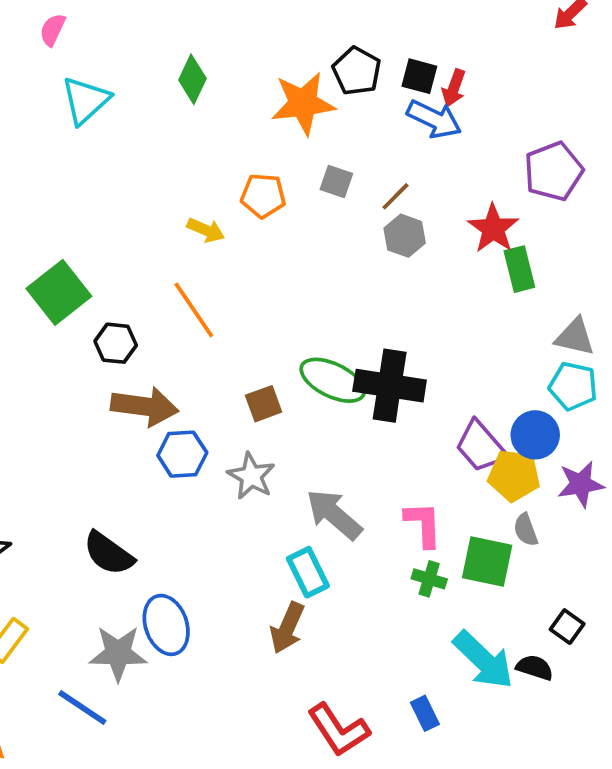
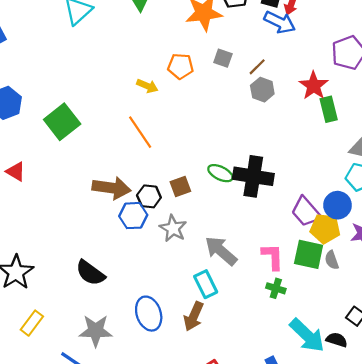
black hexagon: (116, 343) -> (149, 196), moved
green ellipse: (333, 380) -> (220, 173), size x0.7
green square: (487, 562) -> (309, 254), moved
blue ellipse: (166, 625) -> (149, 314), moved

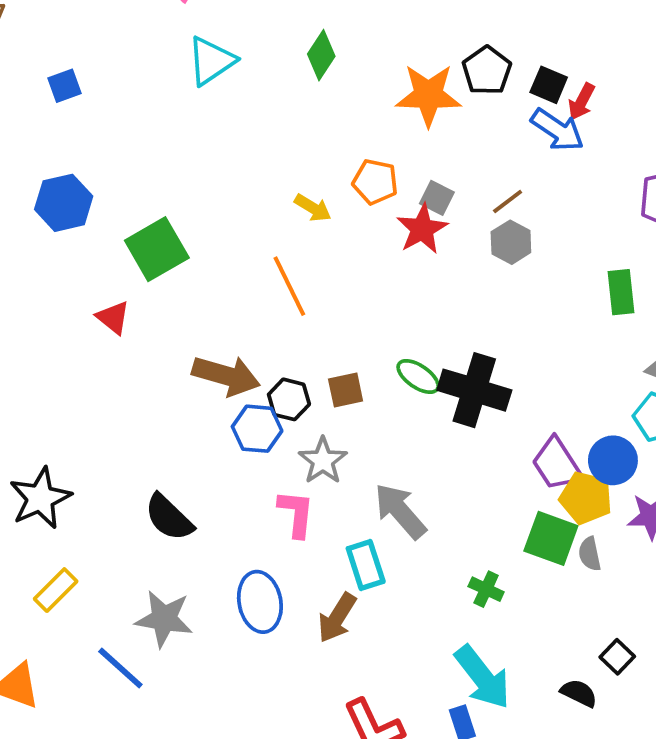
gray square: (223, 58) -> (437, 198), moved
red star: (314, 86) -> (422, 229), moved
red triangle: (16, 172) -> (113, 318), moved
pink L-shape: (273, 257) -> (296, 514), moved
cyan arrow: (307, 335) -> (483, 677), moved

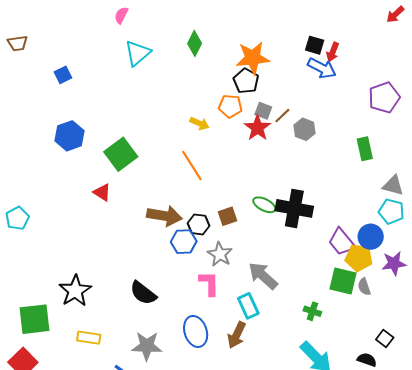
black pentagon: (487, 71) -> (246, 81), moved
brown line: (508, 201) -> (282, 116), moved
yellow rectangle: (56, 590) -> (89, 338), turned 60

